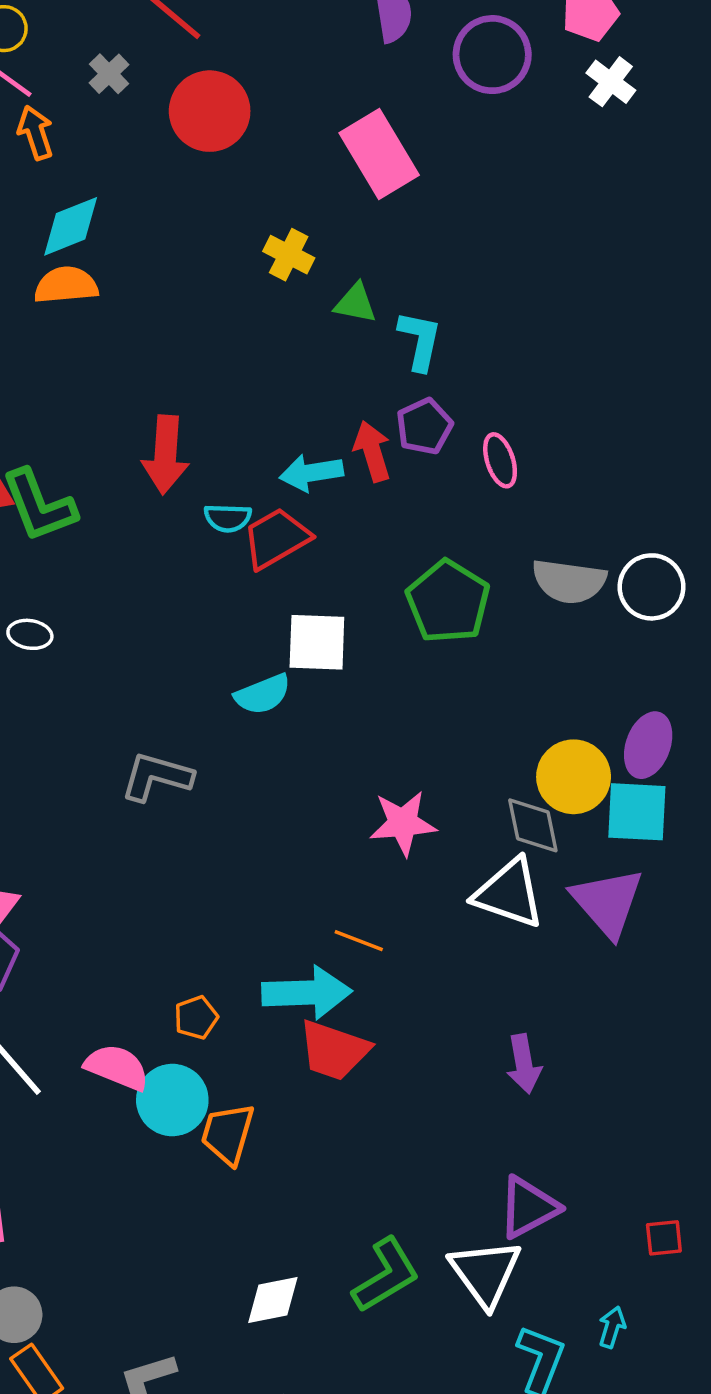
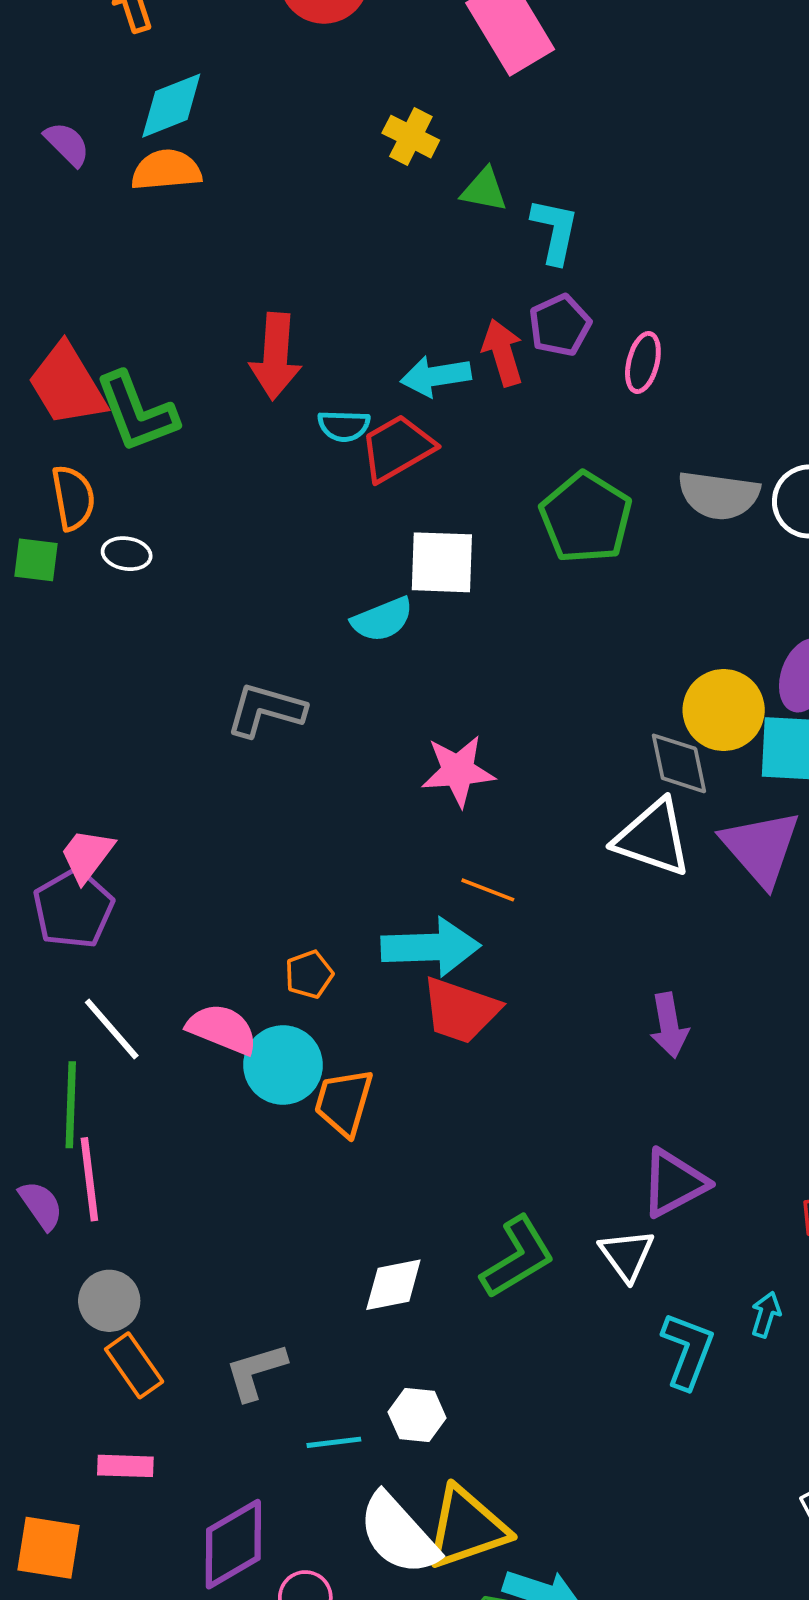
pink ellipse: (500, 460) -> (643, 362), turned 32
pink star: (403, 823) -> (458, 771), moved
white triangle: (485, 1273) -> (627, 1255), size x0.7

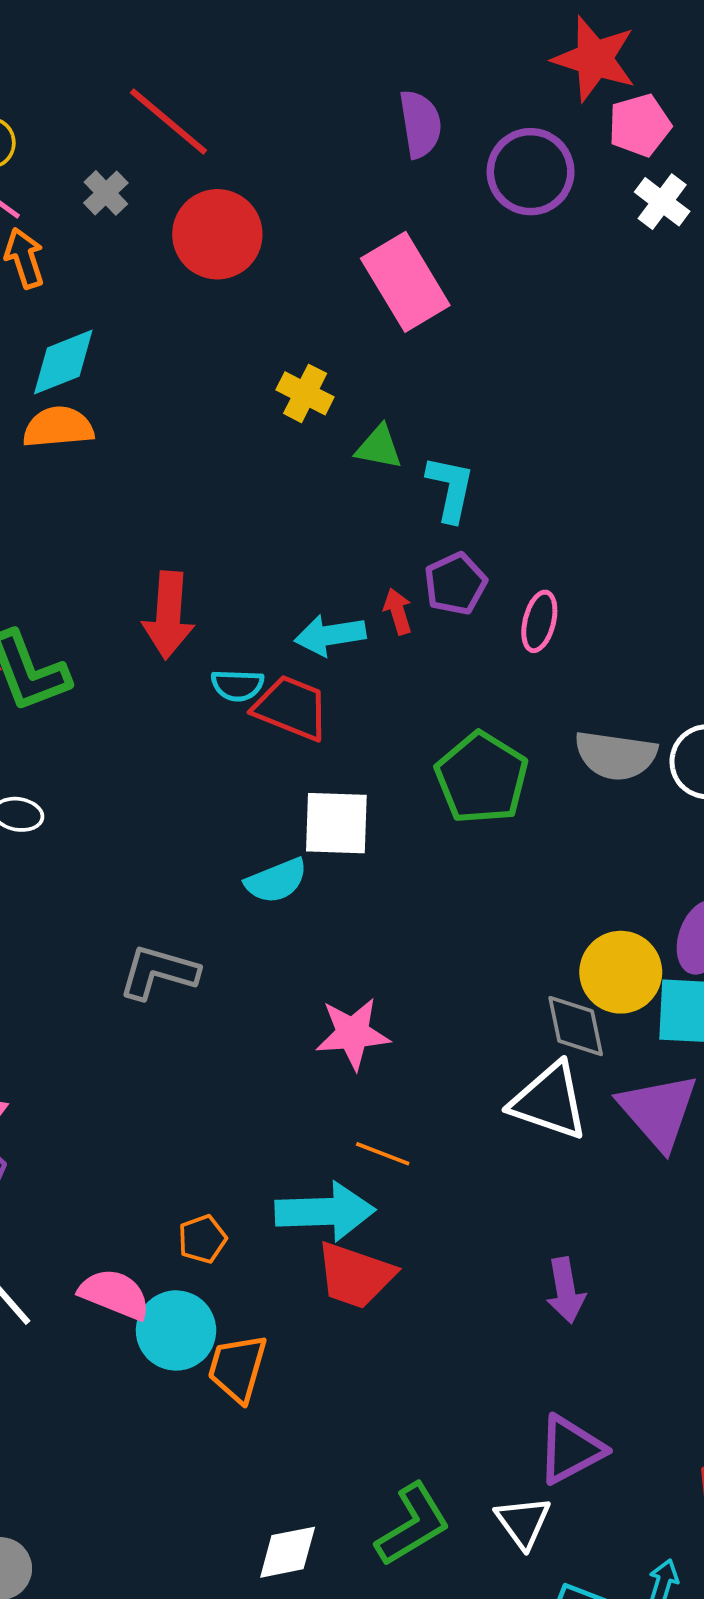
red arrow: (503, 353) -> (398, 611), size x0.7
red trapezoid: (397, 448) -> (291, 708), turned 52

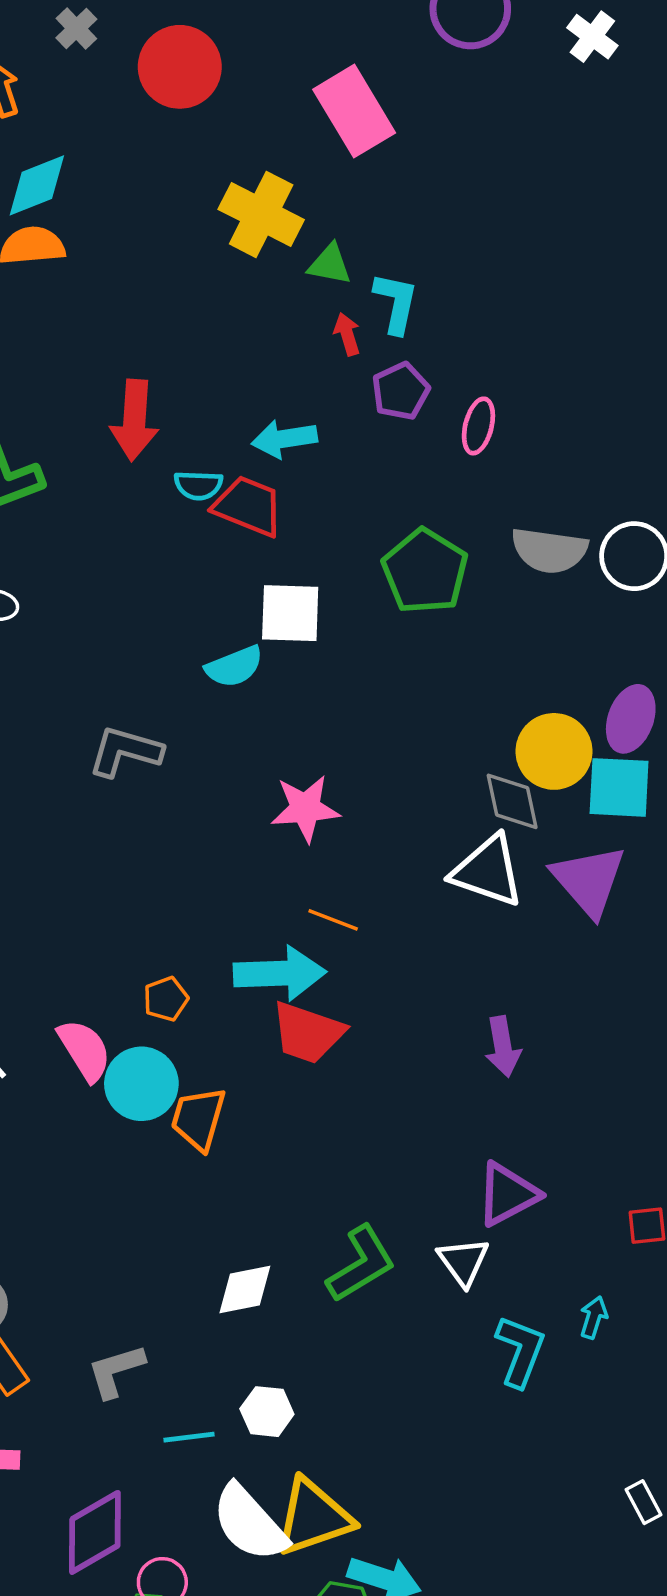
yellow cross: (305, 393) -> (261, 214), size x1.6
red arrow: (398, 611) -> (347, 334), moved
pink semicircle: (115, 1294) -> (84, 1050), turned 36

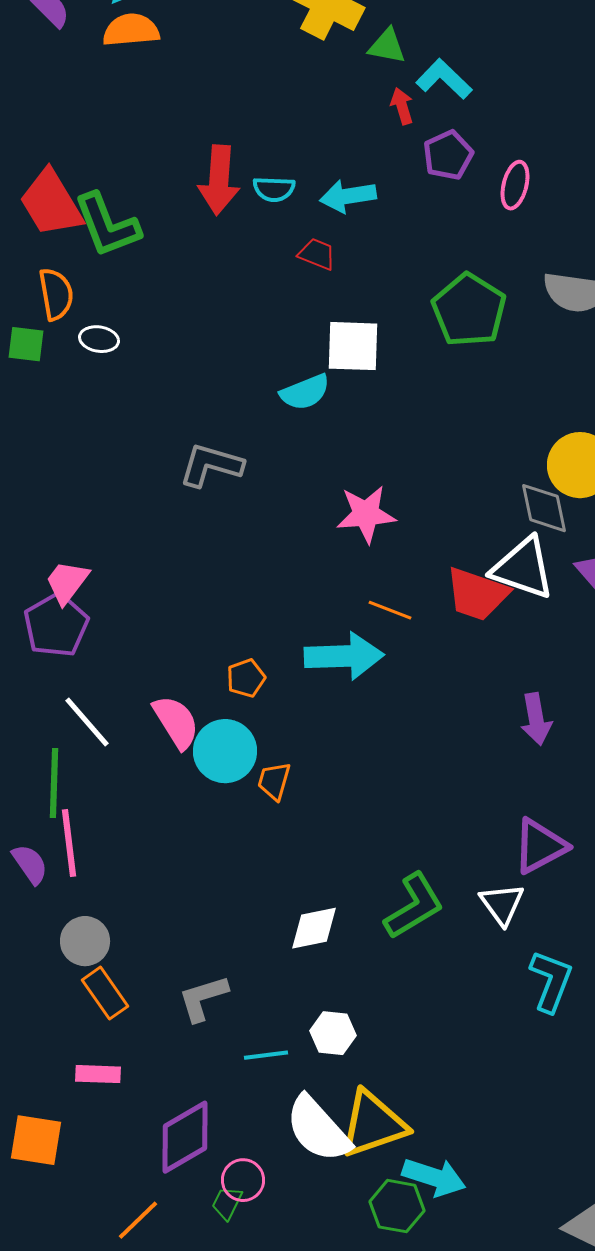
cyan L-shape: (396, 303) -> (444, 79), turned -58
cyan semicircle: (198, 485) -> (274, 189), moved
red trapezoid: (248, 506) -> (317, 254), size x0.6
red trapezoid: (308, 1033) -> (477, 594), moved
orange trapezoid: (198, 1119) -> (274, 781), size x0.7

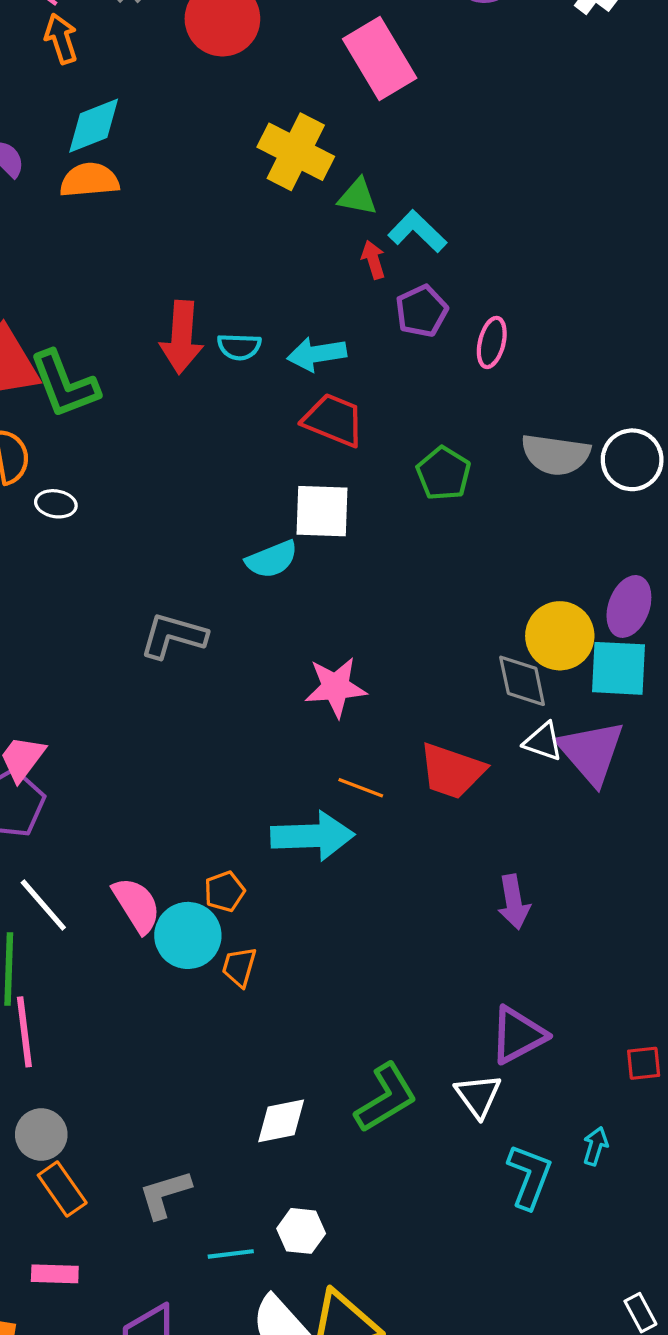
red trapezoid: (317, 254) -> (334, 420), moved, size x1.6
green pentagon: (469, 310) -> (444, 473), size x0.7
white triangle: (523, 568) -> (543, 742), moved, size x0.6
orange pentagon: (246, 678) -> (225, 891), moved

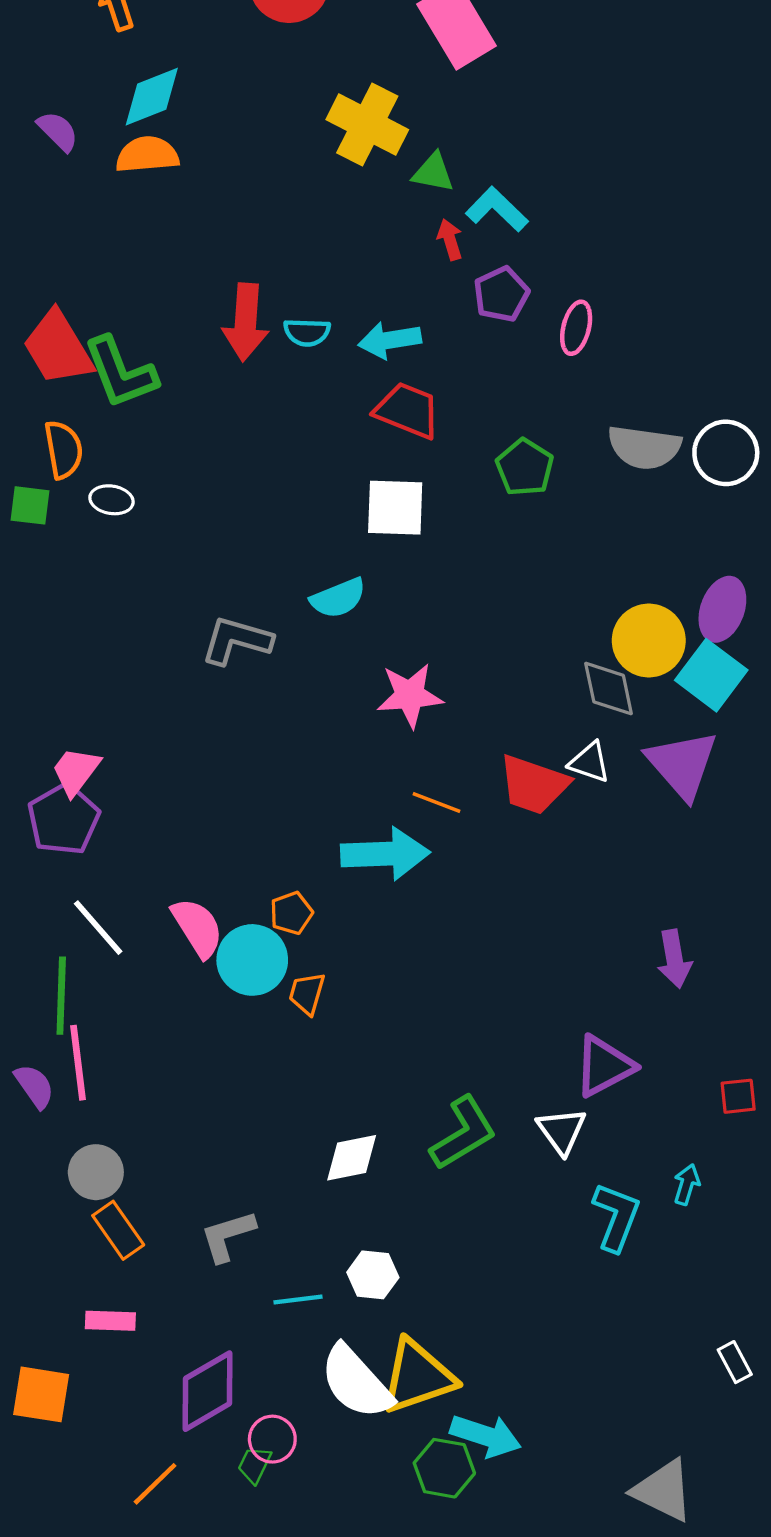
cyan semicircle: (272, 559) -> (338, 598), moved
cyan square: (618, 668) -> (711, 675), turned 34
white triangle: (543, 742) -> (590, 762), moved
purple arrow: (514, 902) -> (674, 959), moved

